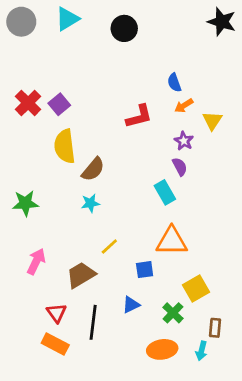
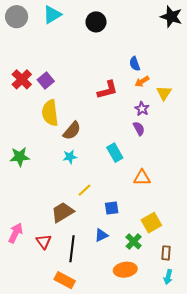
cyan rectangle: (165, 192) -> (115, 153), moved
orange triangle: (172, 241) -> (142, 178), moved, size x0.7
pink arrow: (36, 261) -> (15, 233), moved
orange rectangle: (55, 344) -> (65, 280), moved
cyan arrow: (201, 351) -> (168, 277), moved

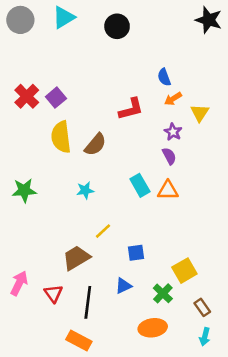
brown semicircle: (72, 131) -> (95, 145), moved
orange triangle: (142, 178) -> (168, 190), moved
brown rectangle: (166, 253) -> (202, 307), turned -40

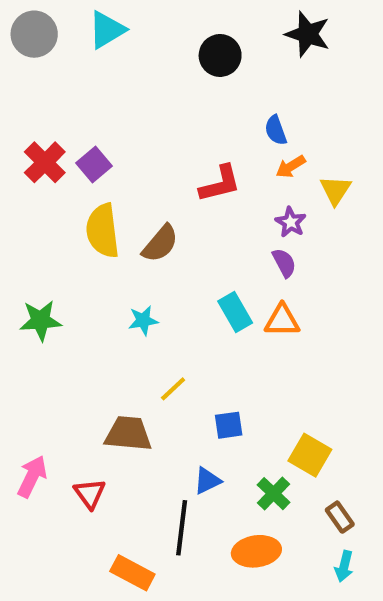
black star: (209, 20) -> (308, 34), moved
black circle: (117, 26) -> (220, 55), moved
brown trapezoid: (76, 258) -> (128, 434), turned 36
yellow square: (184, 271) -> (310, 455), turned -30
black line: (88, 302) -> (182, 528), moved

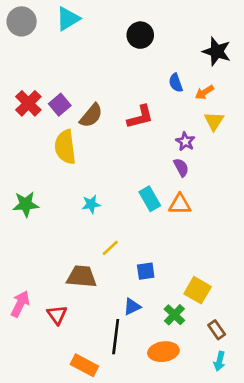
black star: (308, 34) -> (217, 51), moved
orange arrow: (291, 167) -> (204, 92), moved
brown semicircle: (160, 244) -> (91, 116), moved

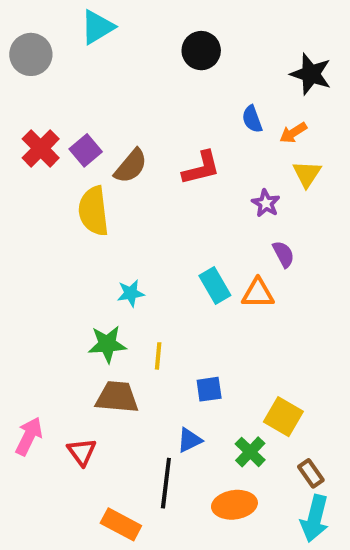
gray circle: (22, 21) -> (31, 54), moved
purple semicircle: (181, 167) -> (283, 254), moved
green star: (26, 204) -> (107, 344), moved
yellow line: (110, 248) -> (158, 356), turned -42
cyan arrow: (219, 361) -> (315, 518), size x1.6

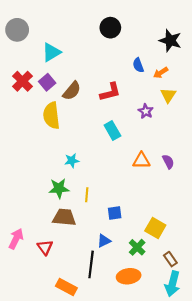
cyan triangle: (97, 27) -> (51, 52), moved
purple semicircle: (283, 254) -> (168, 162), moved
cyan rectangle: (215, 285) -> (112, 131), moved

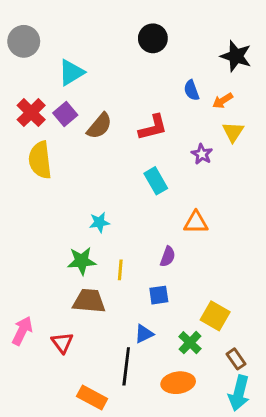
yellow semicircle: (51, 116) -> (40, 160), moved
purple semicircle: (168, 162) -> (168, 257), moved, turned 48

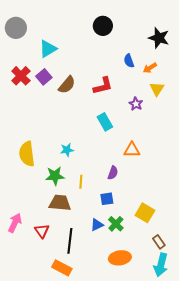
yellow semicircle: (40, 160) -> (27, 154), moved
green cross: (190, 343) -> (116, 224), moved
black line: (126, 366) -> (70, 241), moved

